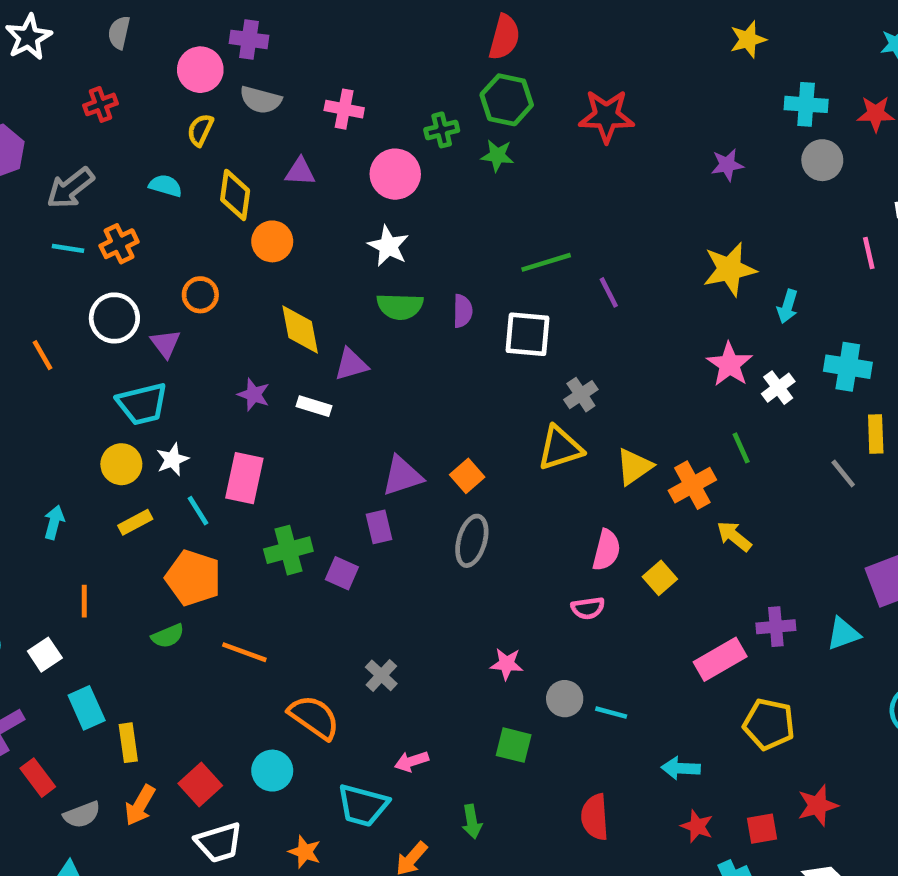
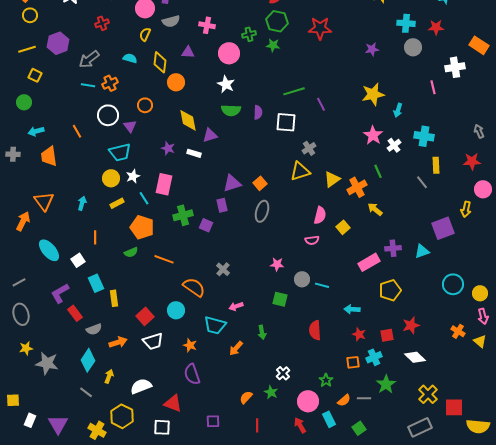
gray semicircle: (261, 100) -> (171, 21), turned -30
yellow pentagon: (769, 724) -> (390, 290), turned -30
orange arrow: (140, 805) -> (118, 342), moved, turned -138

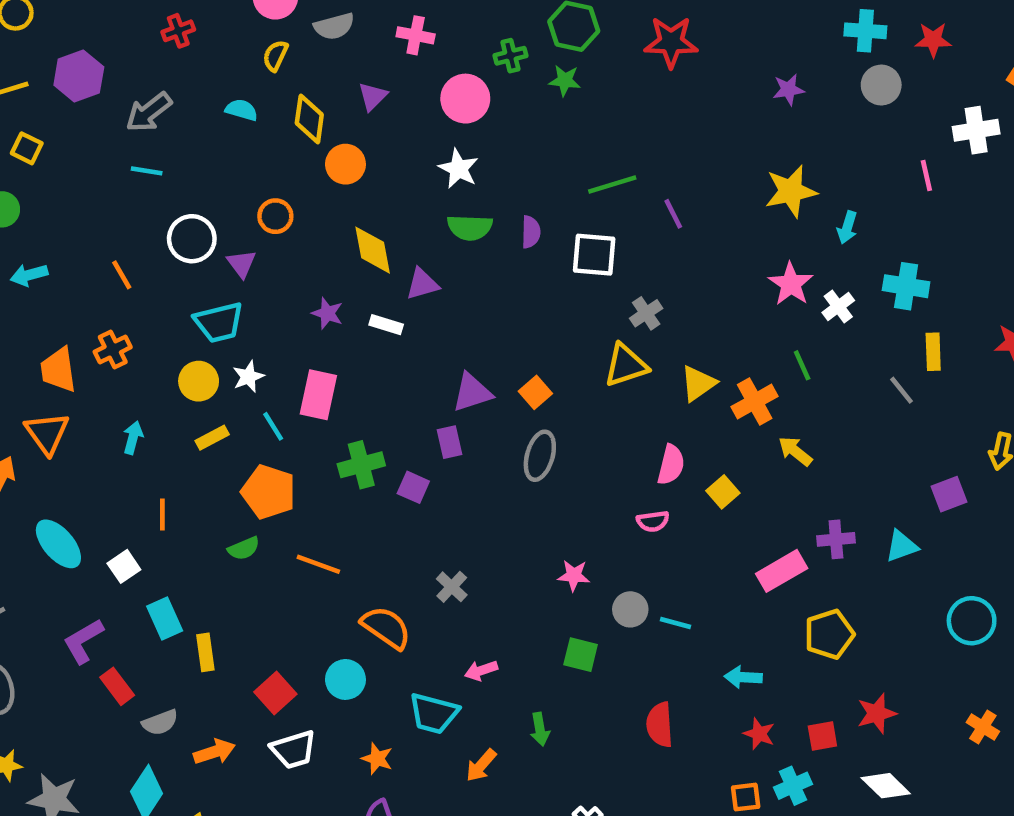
purple triangle: (188, 52) -> (373, 96), turned -48
orange cross: (110, 83) -> (113, 349), moved
orange trapezoid: (49, 156) -> (58, 370), moved
purple square: (443, 228) -> (949, 494), size x0.7

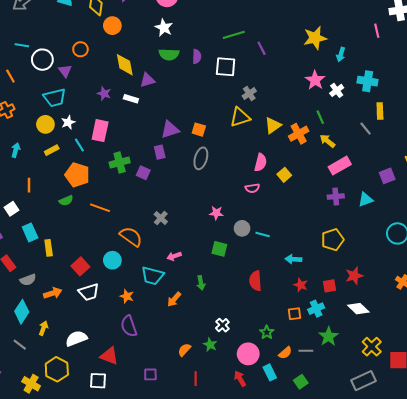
cyan line: (147, 171) -> (22, 45), moved
orange square: (535, 392) -> (199, 130), turned -32
yellow arrow: (795, 451) -> (327, 141), moved
pink rectangle: (782, 571) -> (340, 166), moved

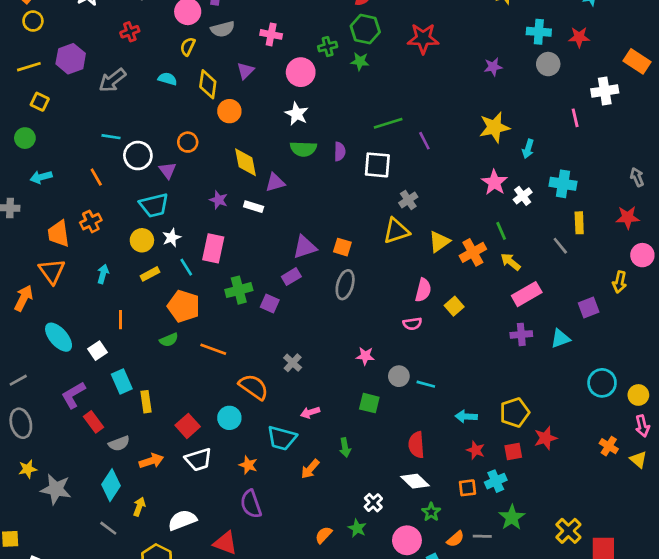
purple rectangle: (160, 152) -> (291, 277), turned 72
yellow pentagon: (333, 240) -> (515, 412), moved
white diamond: (358, 309) -> (415, 481), moved

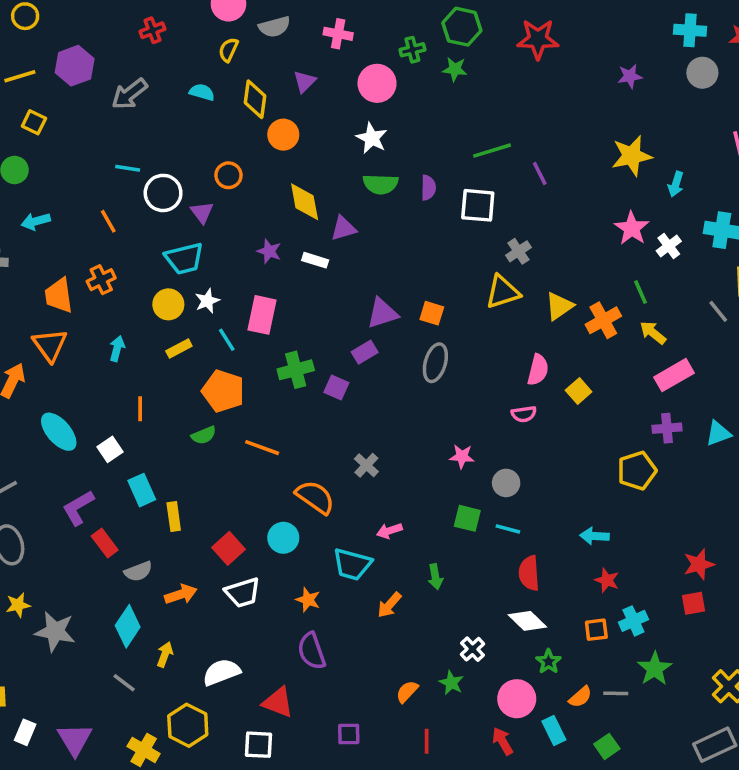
cyan line: (426, 384) -> (508, 529), moved
yellow pentagon: (515, 412) -> (637, 471), moved
red square: (513, 451) -> (694, 603), moved

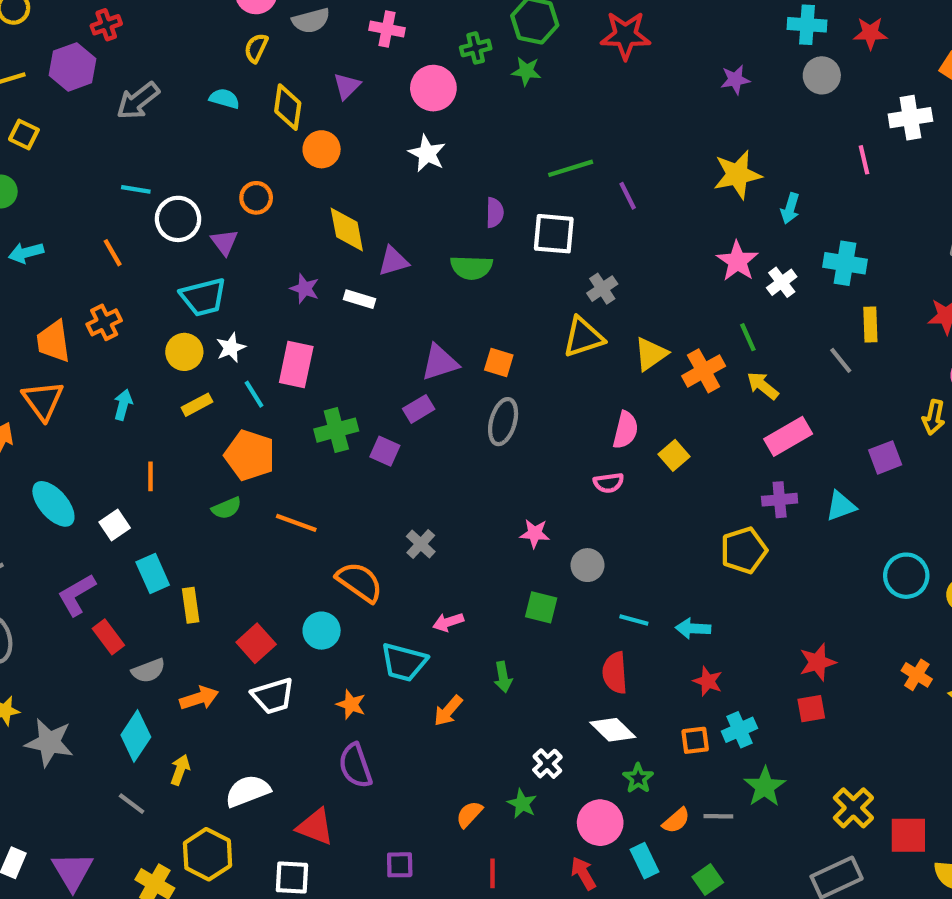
red cross: (152, 30) -> (106, 25), moved
green semicircle: (381, 184) -> (471, 267), moved
cyan line: (508, 529) -> (634, 620), moved

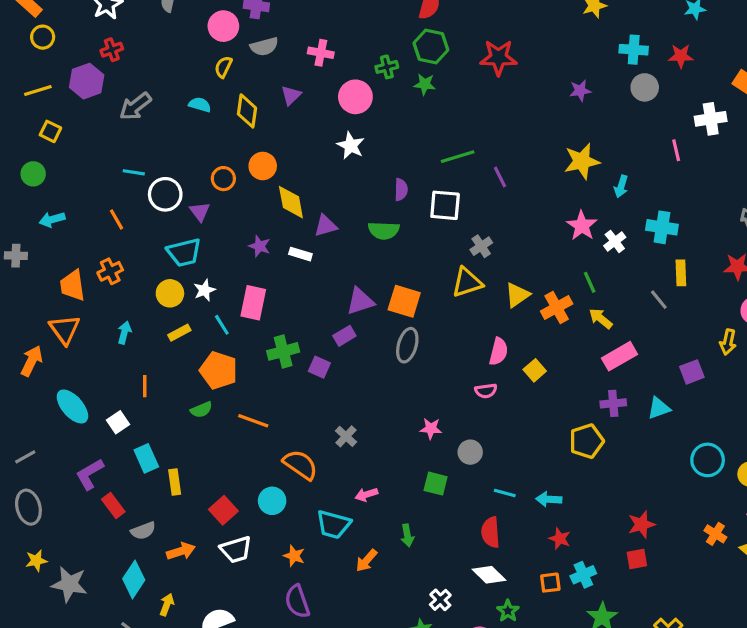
orange circle: (322, 149) -> (263, 166), moved
orange square: (499, 362) -> (404, 301), size x1.5

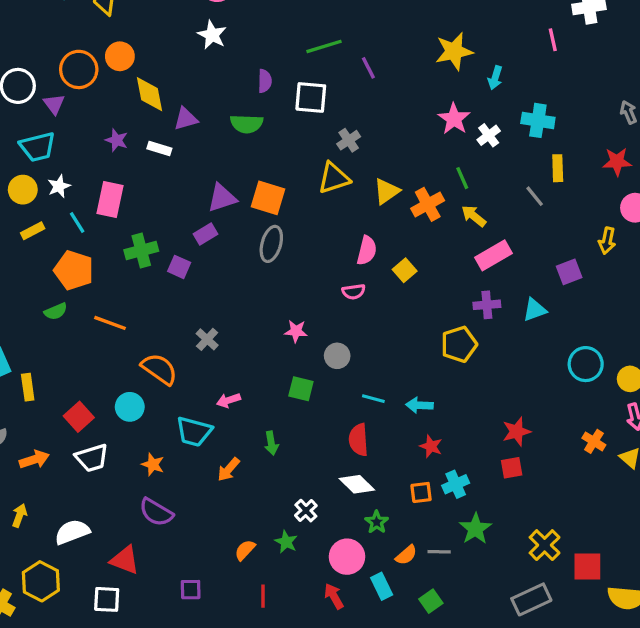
orange circle: (223, 179) -> (79, 69), size x1.5
purple semicircle: (297, 601) -> (156, 512), turned -40

